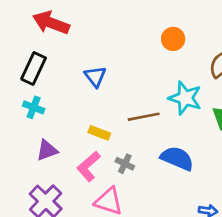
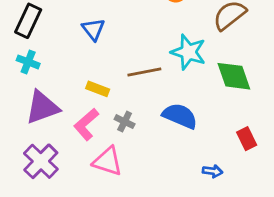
purple triangle: (47, 150) -> (42, 107), size x1.5

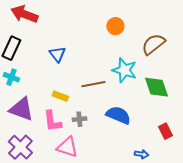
purple triangle: (42, 107) -> (21, 109), turned 40
gray cross: (125, 122) -> (79, 119), turned -32
pink L-shape: (86, 124) -> (52, 121), turned -55

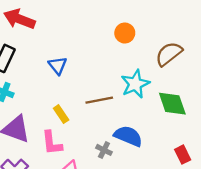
cyan star: (124, 70) -> (135, 84), turned 30
yellow rectangle: (60, 96) -> (61, 114), turned 35
gray cross: (79, 119) -> (104, 150), moved, turned 32

